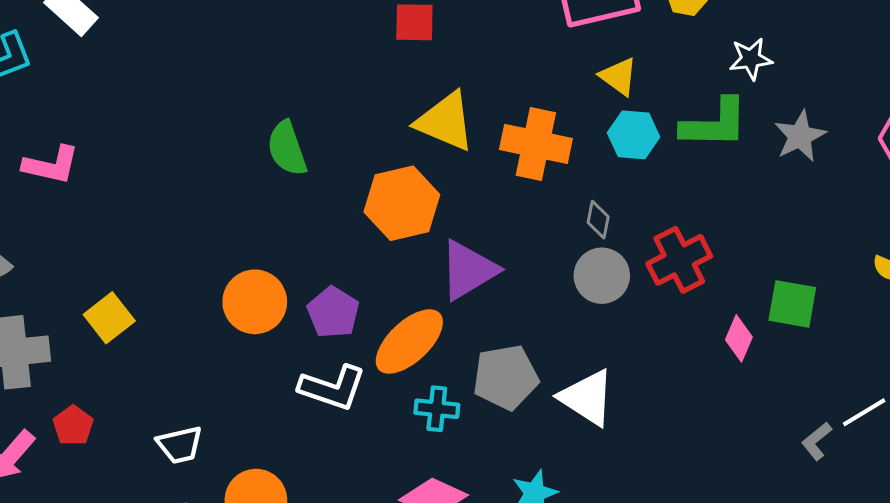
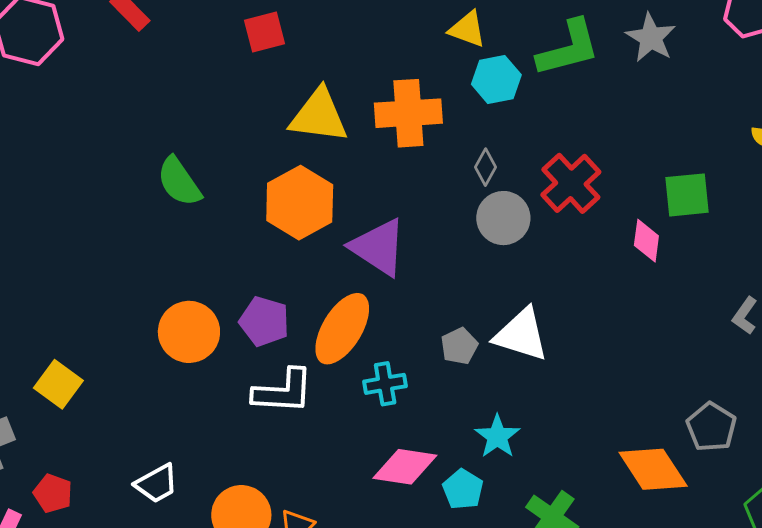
gray diamond: (598, 220) -> (485, 167), turned 33
purple triangle: (468, 270) -> (378, 247), turned -40
gray pentagon: (506, 377) -> (459, 346), moved, size x0.6

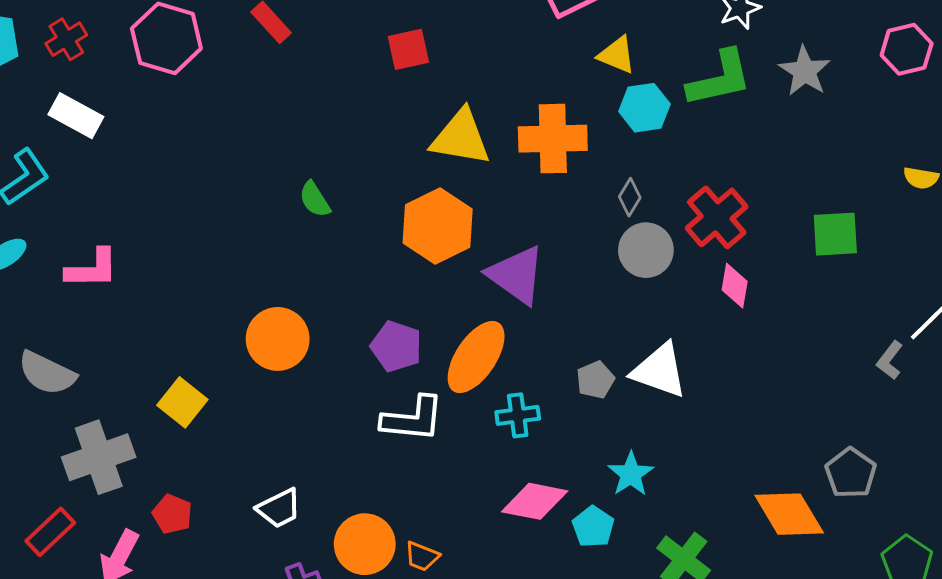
green semicircle: (179, 182) -> (315, 199), size x0.7
pink diamond: (646, 241) -> (735, 286), moved
orange circle: (189, 332) -> (278, 339), moved

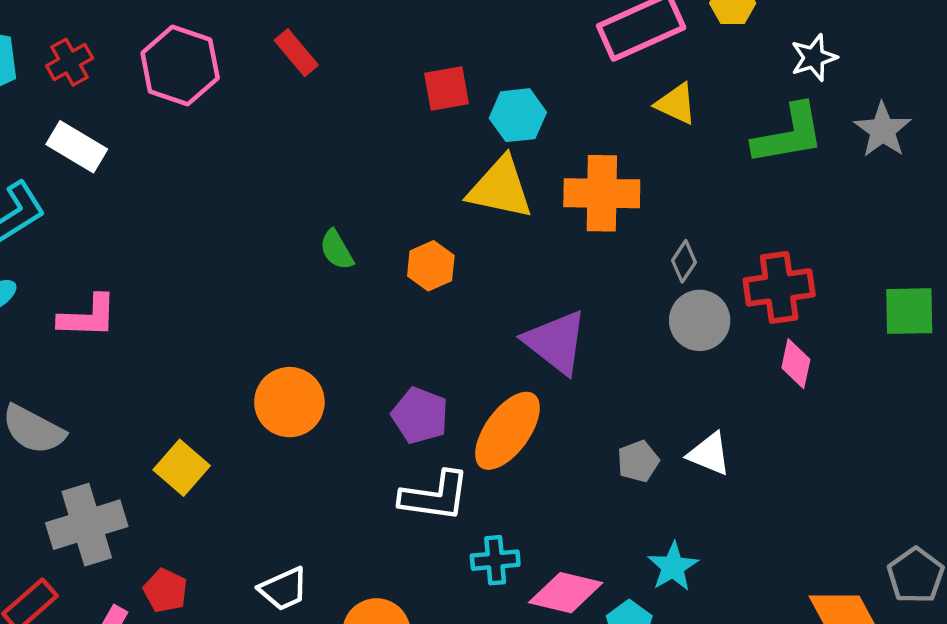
cyan hexagon: (644, 108) -> (518, 115), moved
red cross: (717, 217) -> (779, 287), turned 30
orange hexagon: (438, 226) -> (431, 266), moved, size x0.6
white triangle: (659, 371) -> (709, 454), size x0.7
cyan cross: (518, 415) -> (495, 560), moved

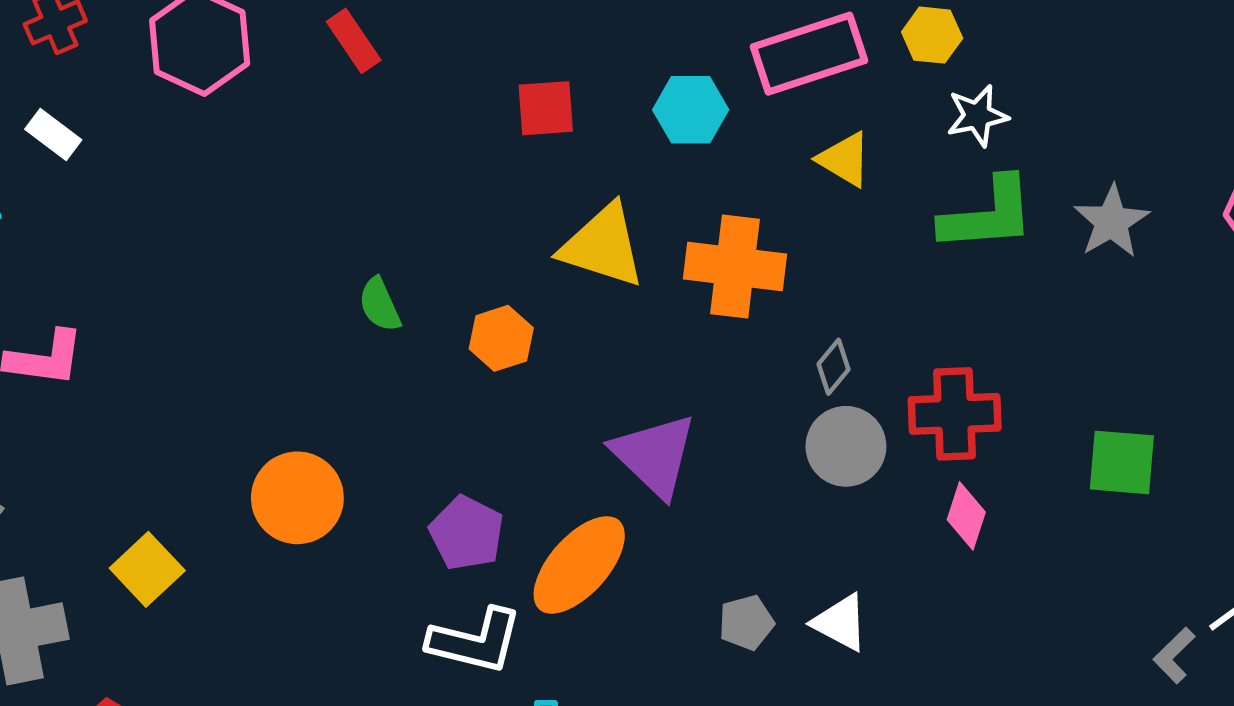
white star: (814, 58) -> (977, 116), moved
cyan hexagon: (518, 115) -> (691, 110), moved
white rectangle: (77, 147) -> (53, 135), size x0.7

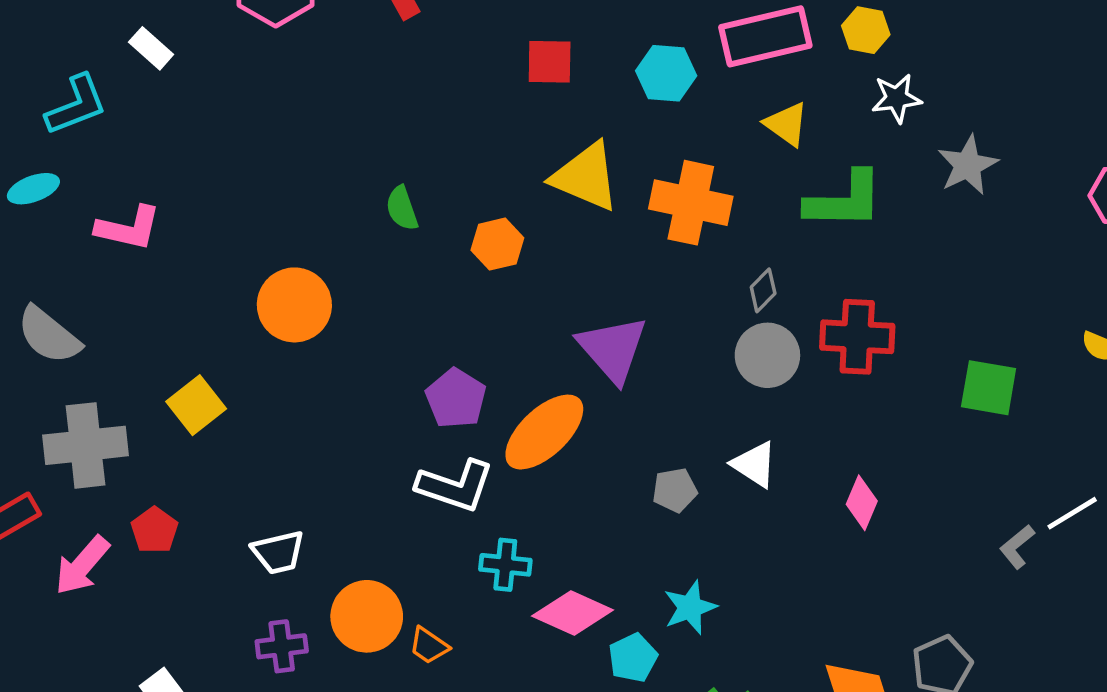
green L-shape: (988, 215) -> (844, 200), moved
gray star: (1112, 222) -> (968, 165), moved
orange circle: (297, 498) -> (294, 305), moved
pink diamond: (966, 516) -> (862, 503), moved
white triangle: (840, 622) -> (754, 464), moved

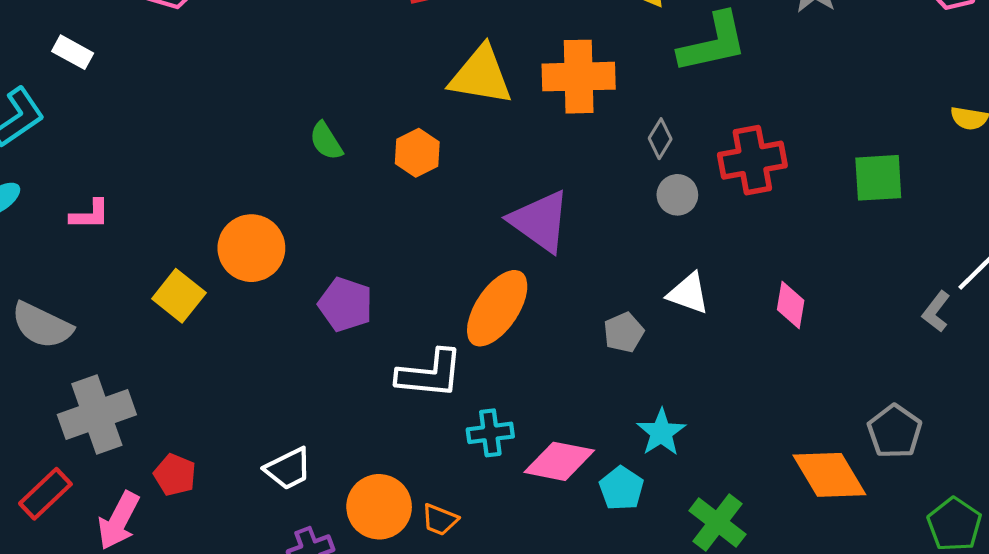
pink L-shape: (128, 228) -> (90, 215), size x0.7
gray circle: (767, 355) -> (677, 195), size x0.7
purple pentagon: (456, 398) -> (345, 304), moved
yellow square: (196, 405) -> (179, 296), moved

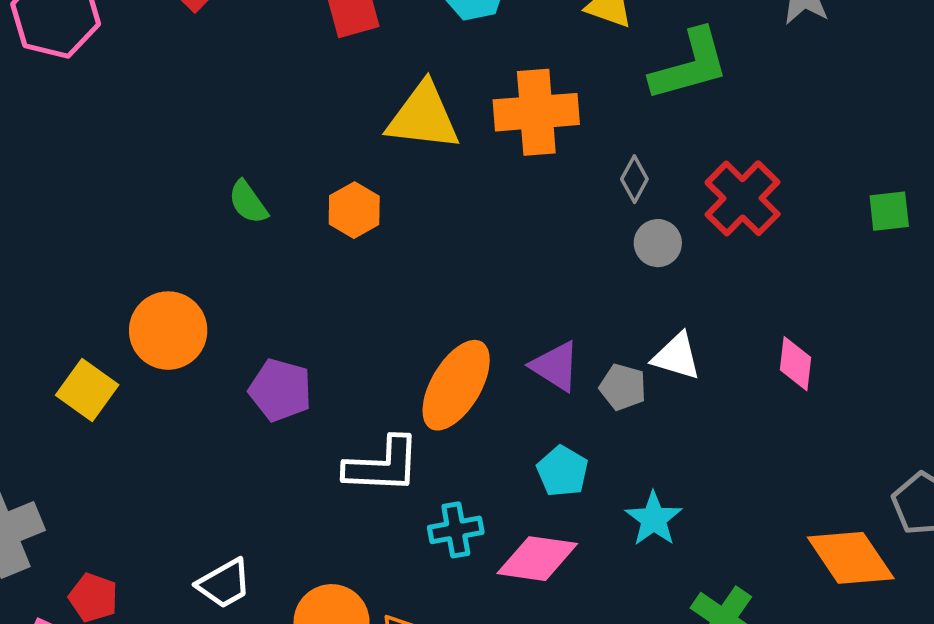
red cross: (752, 160) -> (743, 198), turned -32
green square: (878, 178) -> (889, 211), size x0.7
purple triangle: (540, 221) -> (555, 366), moved, size x0.7
gray pentagon: (624, 332) -> (623, 387), moved, turned -30
cyan pentagon: (622, 488) -> (562, 471), moved

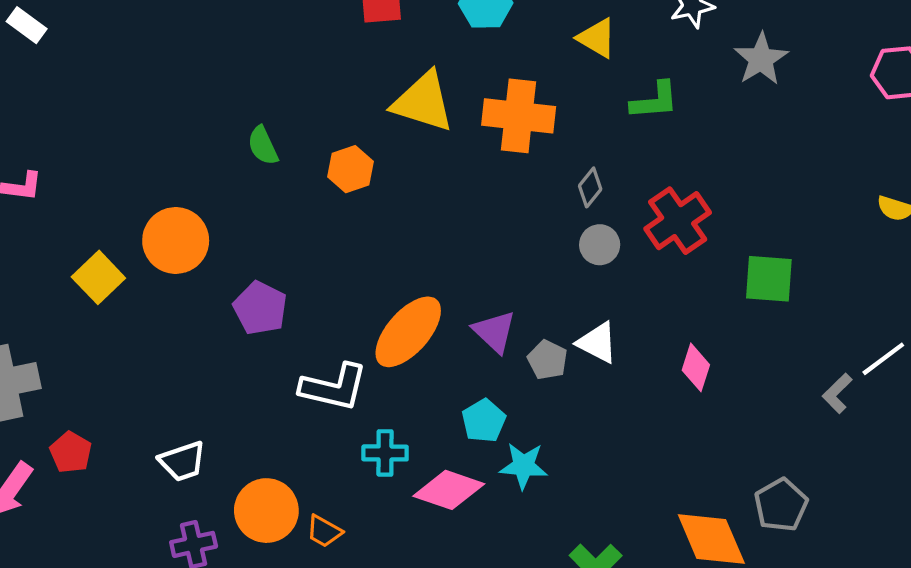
green L-shape: (690, 65) -> (655, 101), size x0.7
green square: (889, 211) -> (769, 279), moved, size x1.4
cyan star: (654, 519) -> (524, 466), moved, turned 30

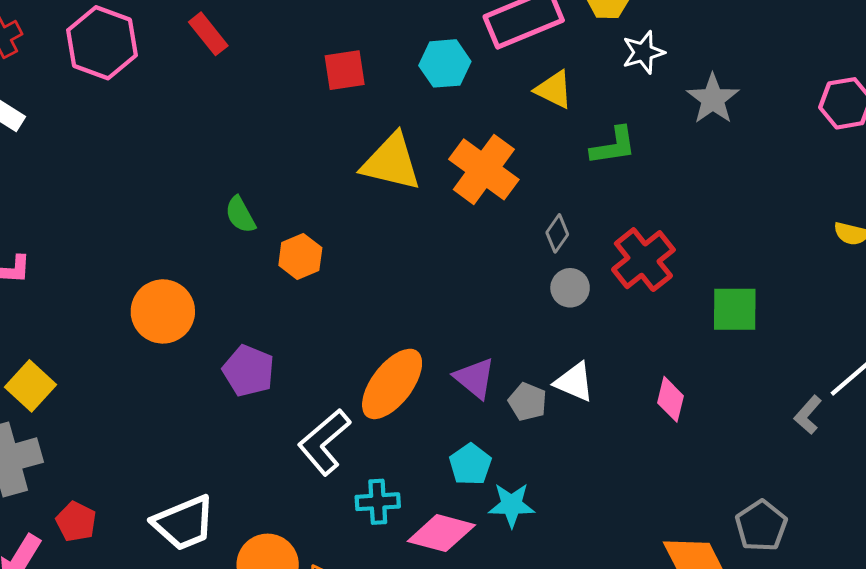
orange cross: (519, 116) -> (484, 169), turned 34
orange hexagon: (351, 169) -> (300, 257), moved
yellow square: (98, 277) -> (30, 386), moved
white L-shape: (334, 387) -> (324, 442), turned 130
white trapezoid: (182, 461) -> (184, 523), size x1.4

